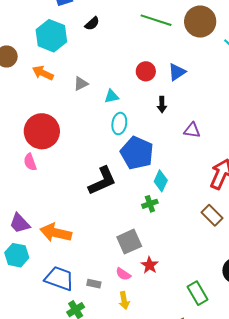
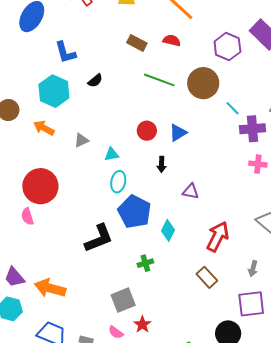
cyan diamond: (161, 181) -> (168, 230), moved

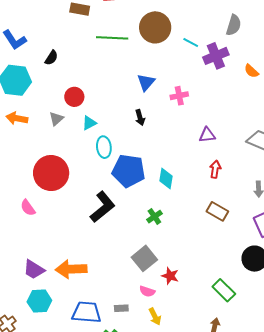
red circle: (147, 131) -> (74, 97), moved
pink cross: (258, 164) -> (179, 96), moved
red circle: (40, 186) -> (51, 173), moved
purple triangle: (191, 192) -> (207, 135), moved
red arrow: (218, 236) -> (215, 169), size x0.6

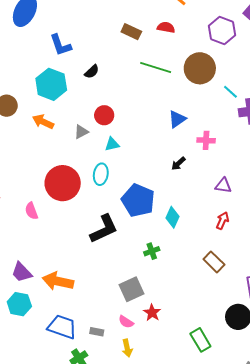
black arrow: (140, 118) -> (178, 164), moved, turned 49
cyan ellipse: (104, 147) -> (101, 174), moved

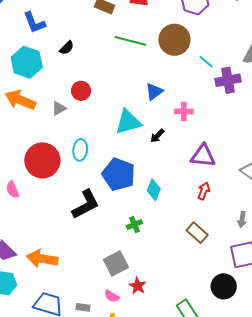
orange arrow: (43, 122) -> (20, 100), size x1.4
cyan triangle: (112, 144) -> (128, 122), moved, size x1.8
purple triangle: (223, 186) -> (203, 156), size x1.5

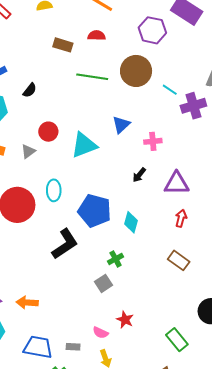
cyan triangle: (128, 122) -> (84, 145), moved
black arrow: (157, 136) -> (139, 175), moved
orange arrow: (42, 259) -> (27, 303), size x0.7
gray square: (116, 263) -> (104, 283), moved, size x0.7

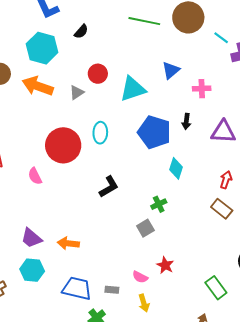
black arrow: (139, 175) -> (186, 121), turned -35
blue pentagon: (95, 211) -> (154, 132), moved
red arrow: (181, 218) -> (226, 180), moved
black L-shape: (65, 244) -> (109, 187), size x0.7

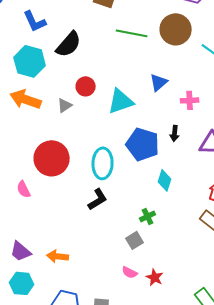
black semicircle: (81, 32) -> (69, 44), size x1.8
cyan ellipse: (100, 133) -> (103, 163), moved, size x1.4
pink semicircle: (140, 277) -> (130, 272), moved

